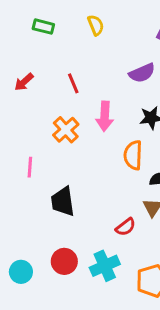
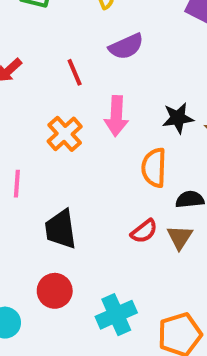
purple semicircle: (142, 73) -> (126, 46), moved
red semicircle: (126, 227) -> (144, 231), moved
red circle: (64, 261) -> (55, 291), moved

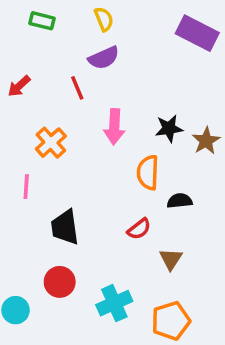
purple semicircle: (126, 46) -> (104, 58), moved
orange cross: (65, 134) -> (51, 143), moved
brown triangle: (180, 237) -> (171, 259), moved

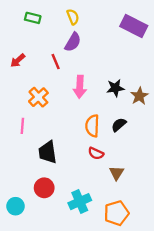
purple semicircle: (104, 58) -> (73, 42), turned -36
orange semicircle: (148, 173) -> (92, 126), moved
black semicircle: (180, 201) -> (119, 125), moved, turned -35
red semicircle: (139, 229) -> (96, 153), turned 63

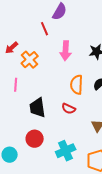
red arrow: (18, 60) -> (12, 48), moved
red semicircle: (96, 153) -> (69, 109), moved

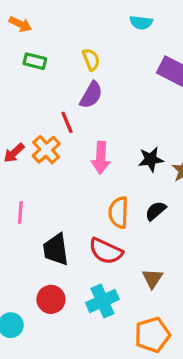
orange cross: (30, 60) -> (46, 150), moved
red semicircle: (69, 109) -> (106, 251), size x1.5
cyan cross: (66, 151) -> (102, 301), moved

